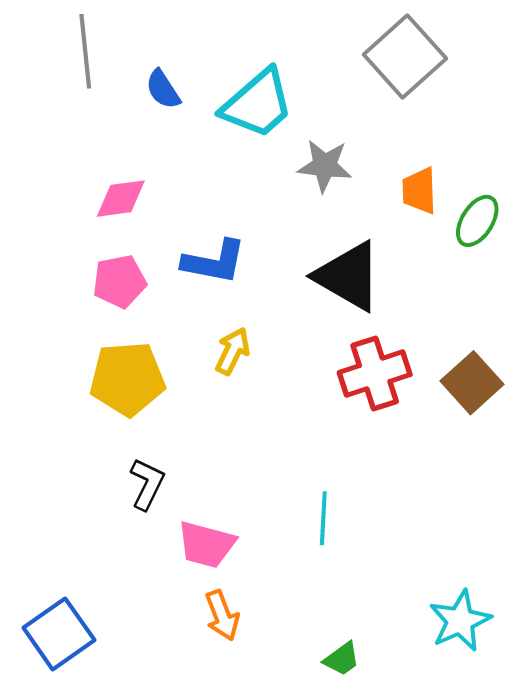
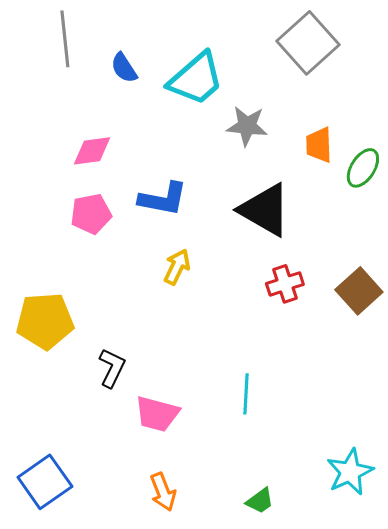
red cross: (375, 374) -> (285, 284), size x0.7
yellow pentagon: (127, 379) -> (45, 321), moved
orange arrow: (222, 616) -> (163, 492), moved

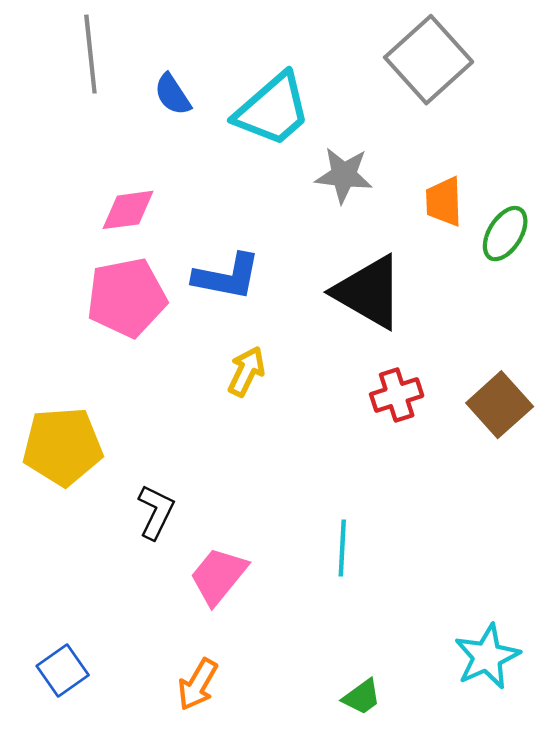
pink pentagon: (91, 214) -> (127, 298), size x1.4
pink trapezoid: (157, 414) -> (218, 576), turned 114
blue square: (45, 482) -> (63, 670), size x0.7
orange arrow: (163, 492) -> (198, 684), moved, turned 51

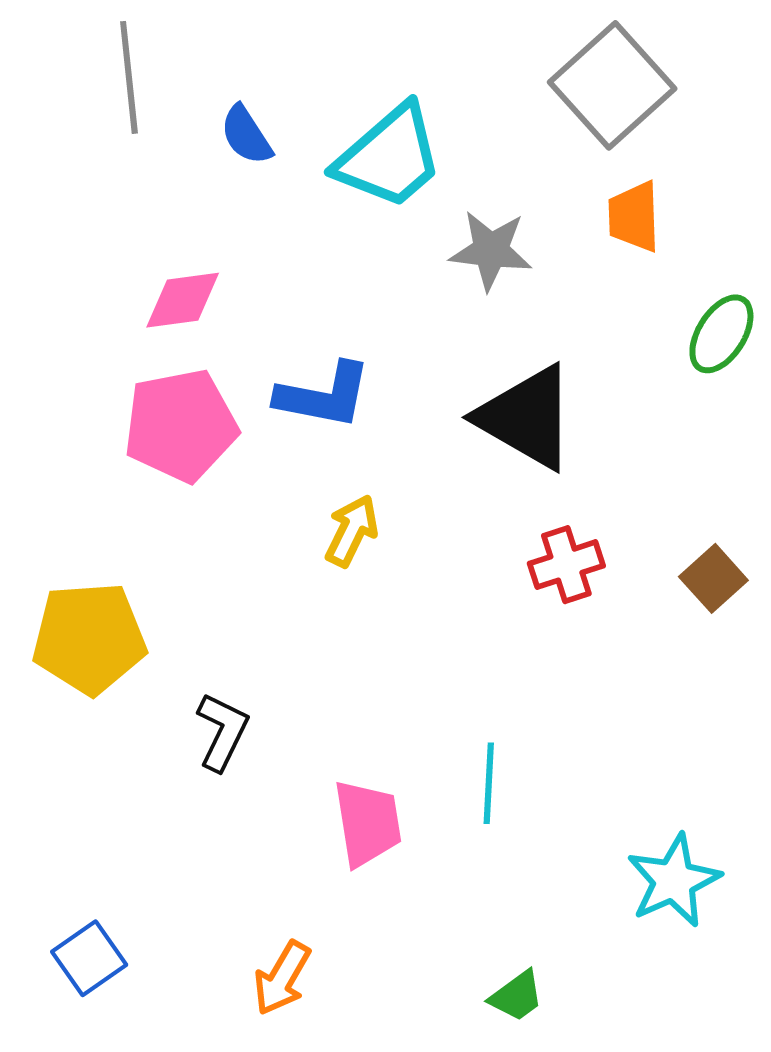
orange trapezoid: (444, 202) -> (634, 217), moved
brown square: (500, 405) -> (713, 578), size x0.7
pink trapezoid: (218, 576) -> (368, 823), moved, turned 132
cyan star: (487, 657) -> (674, 881), moved

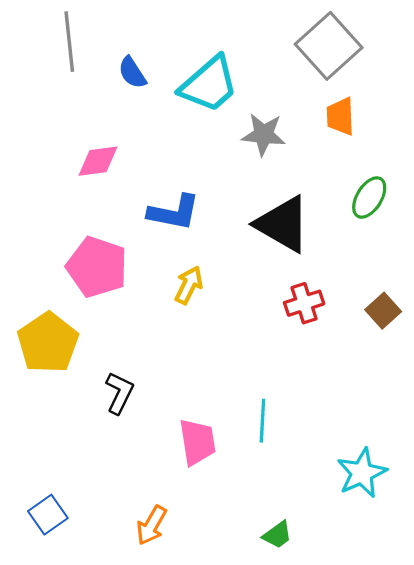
green ellipse: (721, 334) -> (369, 198), moved
pink pentagon: (181, 425) -> (97, 267), moved, turned 30
yellow pentagon: (89, 638) -> (48, 343), turned -30

